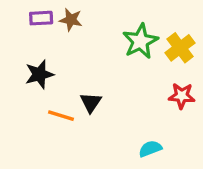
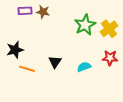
black star: (39, 74) -> (15, 50), moved
orange line: (61, 116) -> (27, 69), moved
cyan semicircle: (150, 149) -> (84, 67), moved

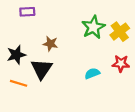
brown star: (43, 12) -> (50, 44), moved
black triangle: (55, 62) -> (42, 69), moved, size x1.5
orange line: (27, 69) -> (19, 83), moved

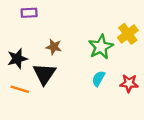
green star: (93, 27) -> (101, 47), moved
red star: (121, 64) -> (129, 83), moved
cyan semicircle: (92, 73) -> (98, 79), turned -40

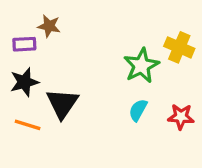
purple rectangle: (29, 13) -> (24, 44), moved
yellow cross: (128, 34) -> (179, 47), turned -30
brown star: (54, 47) -> (49, 26), moved

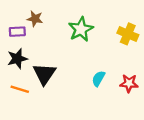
green star: (141, 66) -> (81, 29), moved

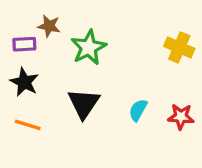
green star: (81, 29) -> (89, 47), moved
black star: (17, 59) -> (24, 82), turned -30
black triangle: (44, 74) -> (84, 103), moved

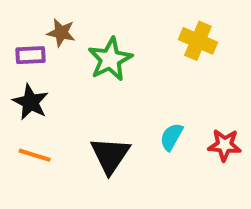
yellow cross: (179, 47) -> (198, 41), moved
black triangle: (84, 103) -> (110, 155), moved

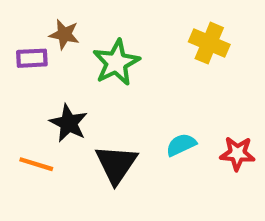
black star: (30, 102) -> (69, 123), moved
cyan semicircle: (171, 137) -> (181, 145), turned 36

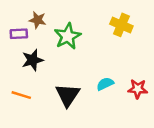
black star: (69, 123) -> (33, 60), moved, turned 30

